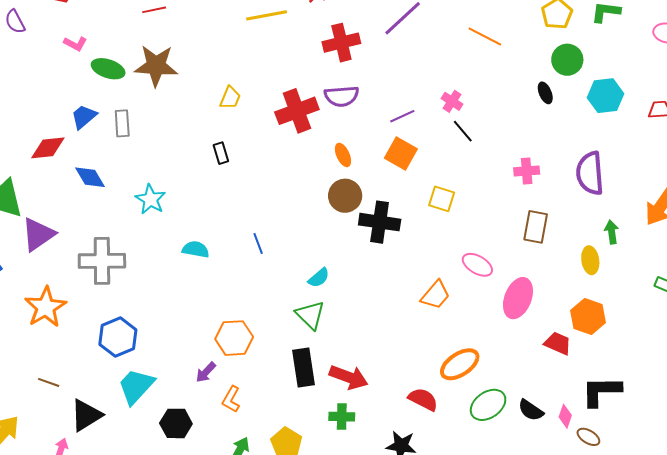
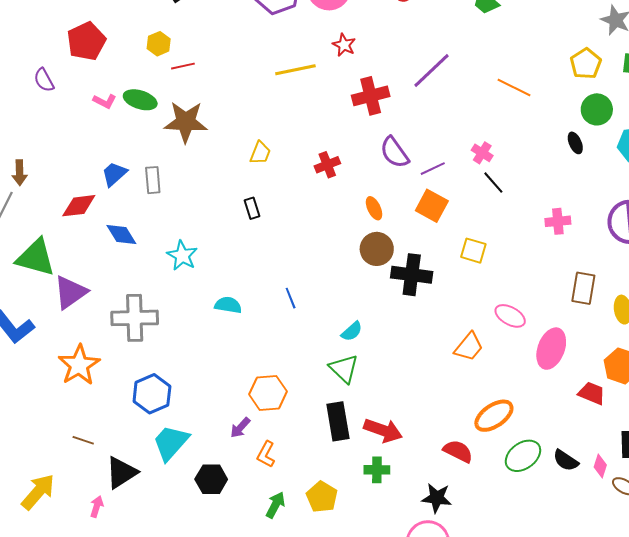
green ellipse: (108, 69) -> (140, 100), moved
purple semicircle: (342, 96) -> (394, 152), moved, turned 60
red cross: (297, 111) -> (327, 165), size x0.6
brown rectangle: (536, 227) -> (583, 288), moved

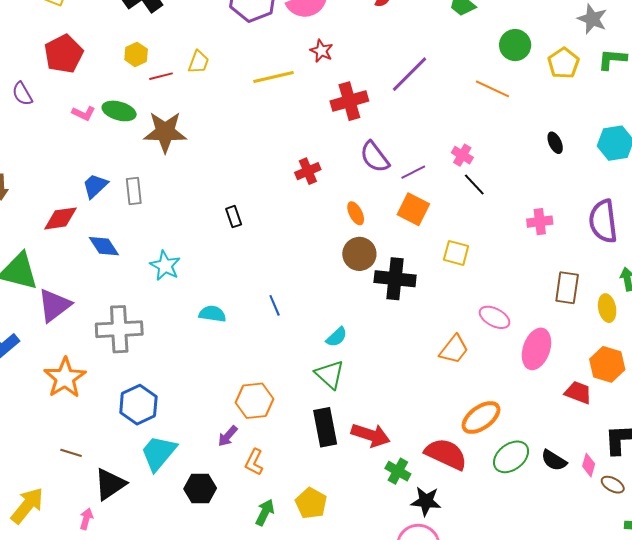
green circle: (597, 109) -> (515, 45), moved
yellow trapezoid: (260, 153) -> (199, 62), moved
red semicircle: (458, 451) -> (446, 454), size x1.4
green cross: (377, 470) -> (398, 471), moved, turned 30

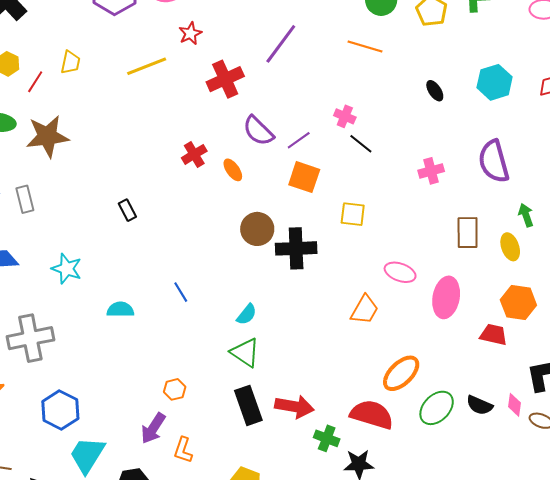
red star: (321, 51) -> (190, 33), turned 30
red line: (161, 76) -> (35, 82), turned -35
orange ellipse: (356, 213) -> (233, 170), moved
orange hexagon: (254, 401) -> (175, 389), size x0.6
purple arrow: (228, 436) -> (153, 428), size x1.4

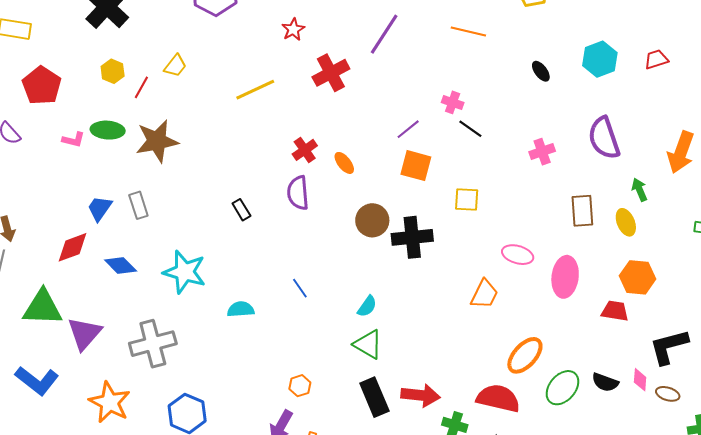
yellow trapezoid: (70, 62) -> (175, 66), turned 30
yellow line: (147, 66) -> (255, 90), moved
purple semicircle: (258, 131) -> (298, 193), moved, turned 44
cyan star: (67, 269) -> (185, 272), size x1.4

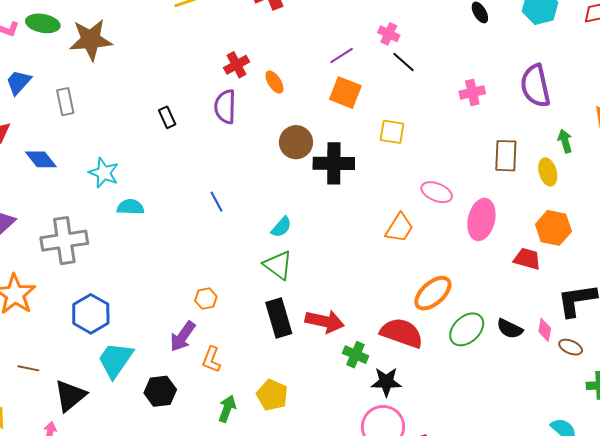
blue trapezoid: (100, 208) -> (18, 82), moved
cyan star: (185, 272) -> (104, 173), size x0.7
cyan semicircle: (241, 309) -> (131, 207), moved

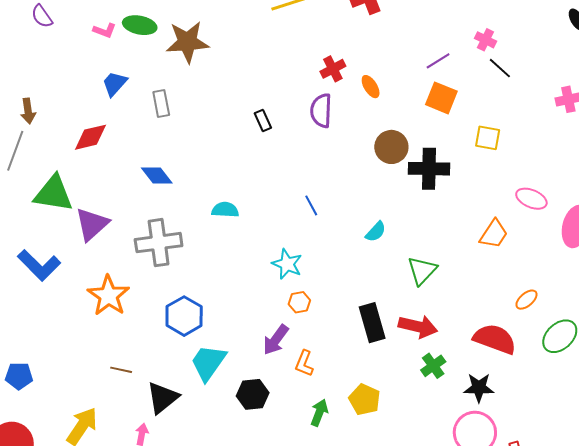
blue diamond: (41, 159) -> (157, 175), moved
cyan star: (104, 173) -> (287, 264), moved
green triangle: (278, 265) -> (422, 271), moved, turned 36
orange ellipse: (433, 293) -> (526, 300), size x0.6
green cross: (355, 355) -> (433, 366), moved, turned 30

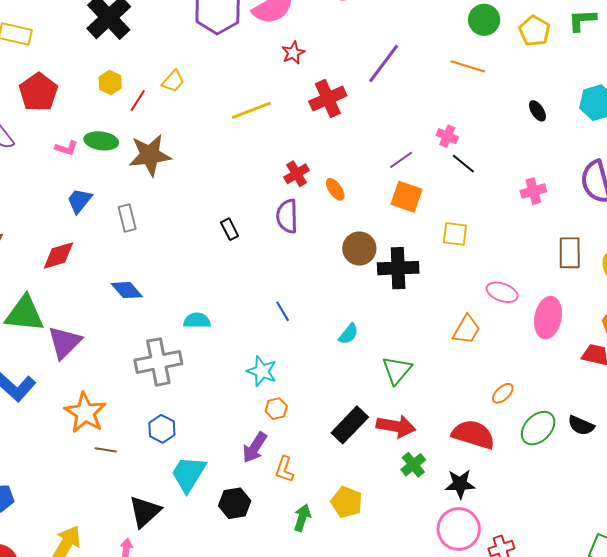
gray cross: (159, 243) -> (158, 362), moved
blue hexagon: (184, 316) -> (162, 429), size x0.7
black rectangle: (372, 323) -> (350, 425), turned 63
brown line: (121, 370) -> (106, 450), moved

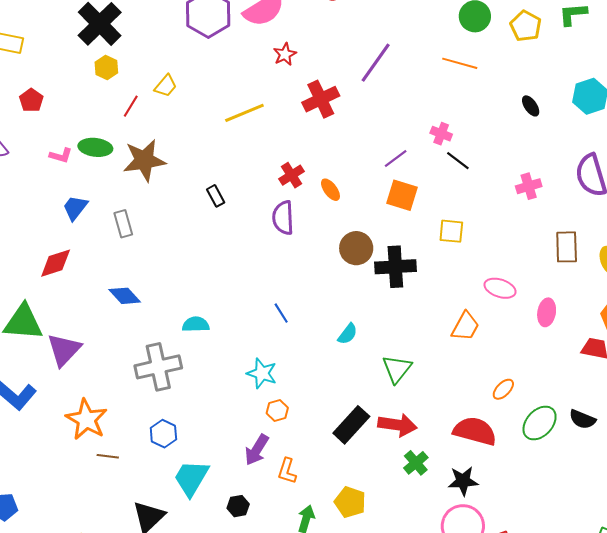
yellow hexagon: (110, 83) -> (106, 68), moved
red pentagon: (38, 92) -> (31, 100), size x0.6
black rectangle: (230, 229) -> (216, 196), moved
pink ellipse: (548, 318) -> (547, 312), size x0.7
black hexagon: (235, 503) -> (238, 506), size x0.7

